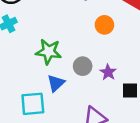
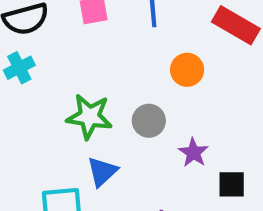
gray circle: (83, 66) -> (149, 121), moved

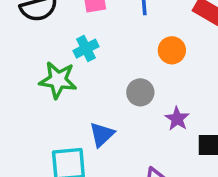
cyan cross: (19, 68) -> (86, 49), moved
green star: (89, 116) -> (58, 80), moved

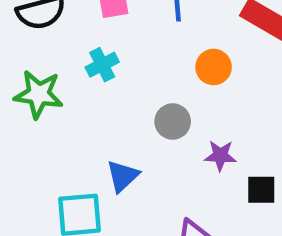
green star: (58, 80) -> (39, 94), moved
purple star: (177, 119) -> (220, 156), turned -30

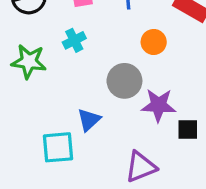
gray circle: (173, 121) -> (124, 81), size x1.4
purple star: (220, 156) -> (159, 105), size x1.5

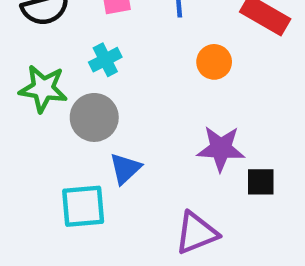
gray circle: (124, 81) -> (94, 117), moved

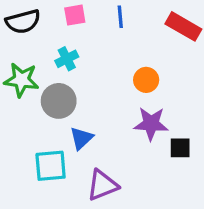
orange circle: (214, 62) -> (146, 80), moved
purple triangle: (196, 233) -> (102, 185), moved

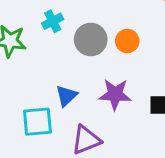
gray circle: (59, 101) -> (91, 39), moved
purple star: (151, 124) -> (115, 94), moved

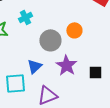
gray circle: (91, 39) -> (50, 40), moved
purple star: (115, 94) -> (66, 65), turned 30

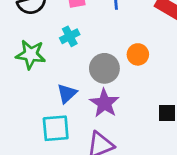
purple star: (66, 65) -> (104, 103), moved
blue triangle: (34, 66) -> (67, 93), moved

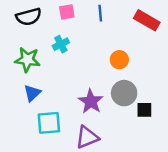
gray circle: (104, 68) -> (124, 93), moved
blue triangle: (67, 93) -> (32, 93), moved

